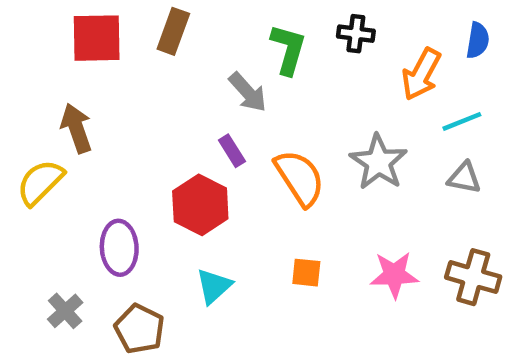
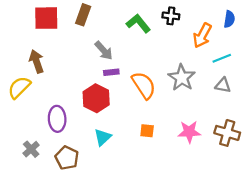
green L-shape: (288, 49) -> (138, 23), turned -55
gray arrow: (248, 92) -> (104, 51), moved
purple rectangle: (232, 151) -> (111, 72), turned -64

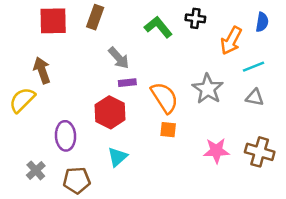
orange square: (147, 131) -> (168, 130), moved
brown pentagon: (67, 158) -> (77, 180), turned -30

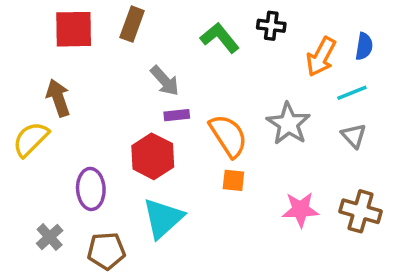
blue semicircle: (262, 22) -> (364, 46), moved
gray triangle: (255, 97) -> (354, 136), turned 36
cyan triangle: (117, 157) -> (163, 218), size x1.5

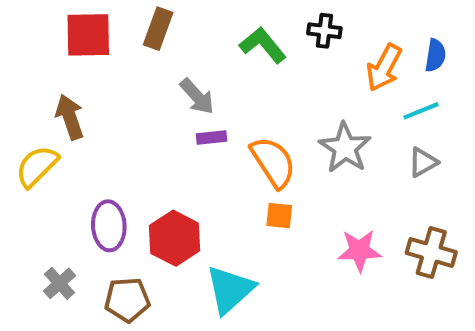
gray triangle: (354, 136) -> (423, 162), turned 44
red hexagon: (153, 156) -> (175, 238), moved
cyan triangle: (163, 218) -> (230, 290), moved

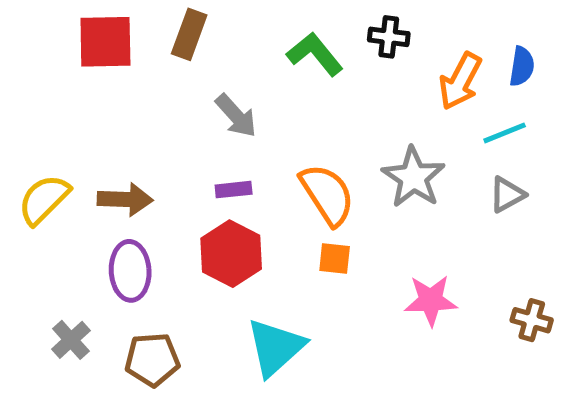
brown arrow: (70, 117) -> (125, 199), moved, turned 111
purple rectangle: (211, 138) -> (234, 190), moved
red hexagon: (175, 238) -> (231, 254), moved
brown cross: (431, 253) -> (532, 320), moved, size x0.7

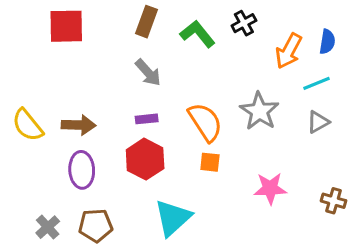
brown rectangle: (189, 34) -> (147, 22), moved
black cross: (389, 37) -> (244, 23), turned -35
yellow semicircle: (44, 199) -> (28, 125), turned -84
gray cross: (71, 340) -> (48, 227), moved

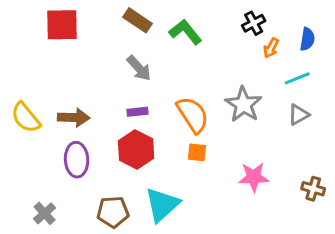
brown rectangle: (147, 22) -> (137, 20), turned -76
black cross: (244, 23) -> (254, 23), moved
orange arrow: (289, 51) -> (271, 48), size x0.6
brown pentagon: (96, 226) -> (113, 212), moved

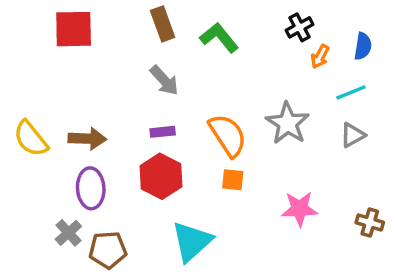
brown rectangle: (137, 20) -> (163, 24), turned 36
brown pentagon: (113, 212) -> (108, 250), moved
gray cross: (45, 213) -> (68, 233), moved

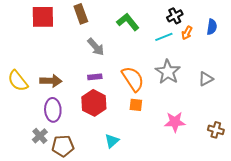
brown rectangle: (163, 24) -> (81, 14), moved
cyan line: (351, 92) -> (164, 37), moved
cyan triangle: (192, 241) -> (112, 141), size x0.6

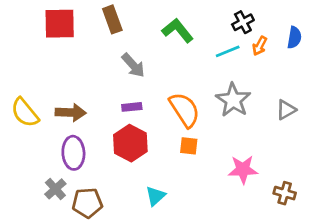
brown cross: (216, 130) -> (285, 193), moved

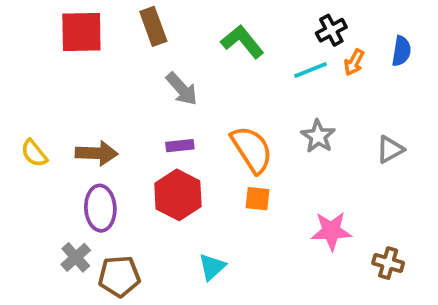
gray star: (233, 100) -> (318, 136), size x0.7
yellow semicircle: (25, 113) -> (34, 153), size x0.7

